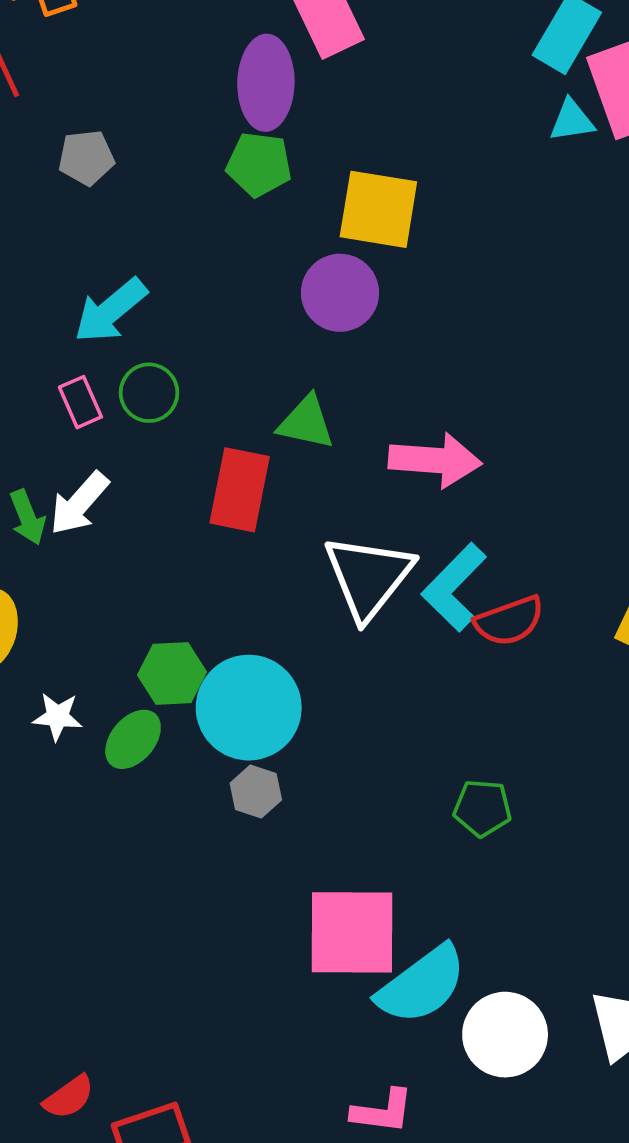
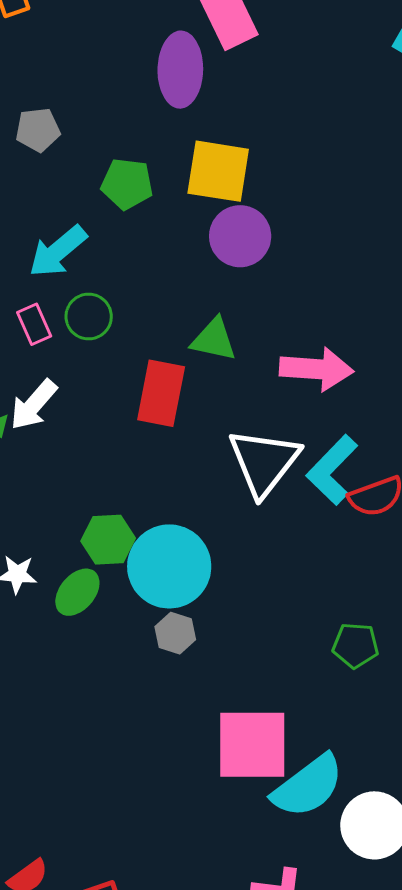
green pentagon: (259, 164) -> (127, 184), moved
yellow square: (378, 209) -> (218, 171), moved

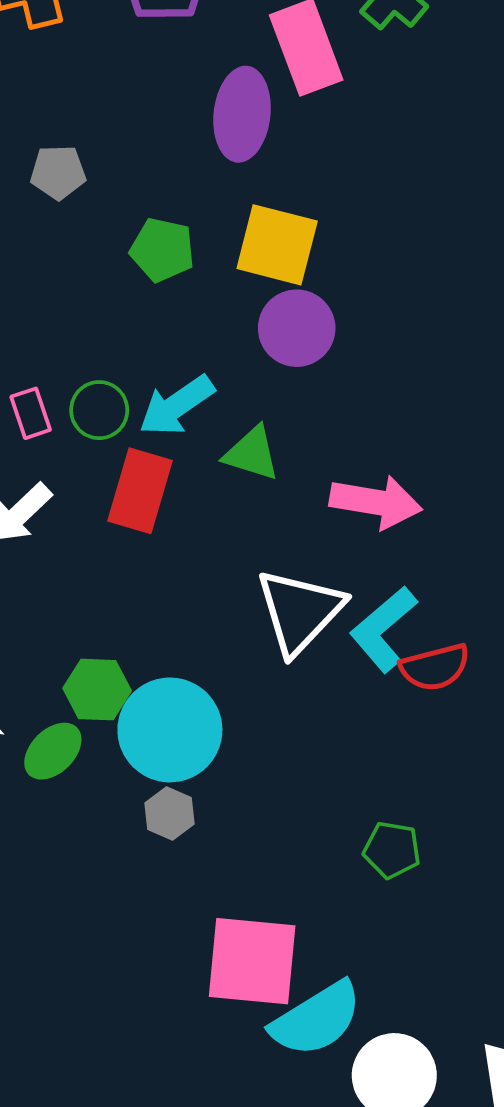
cyan arrow: (58, 251) -> (176, 406), moved
red rectangle: (161, 393) -> (140, 491), moved

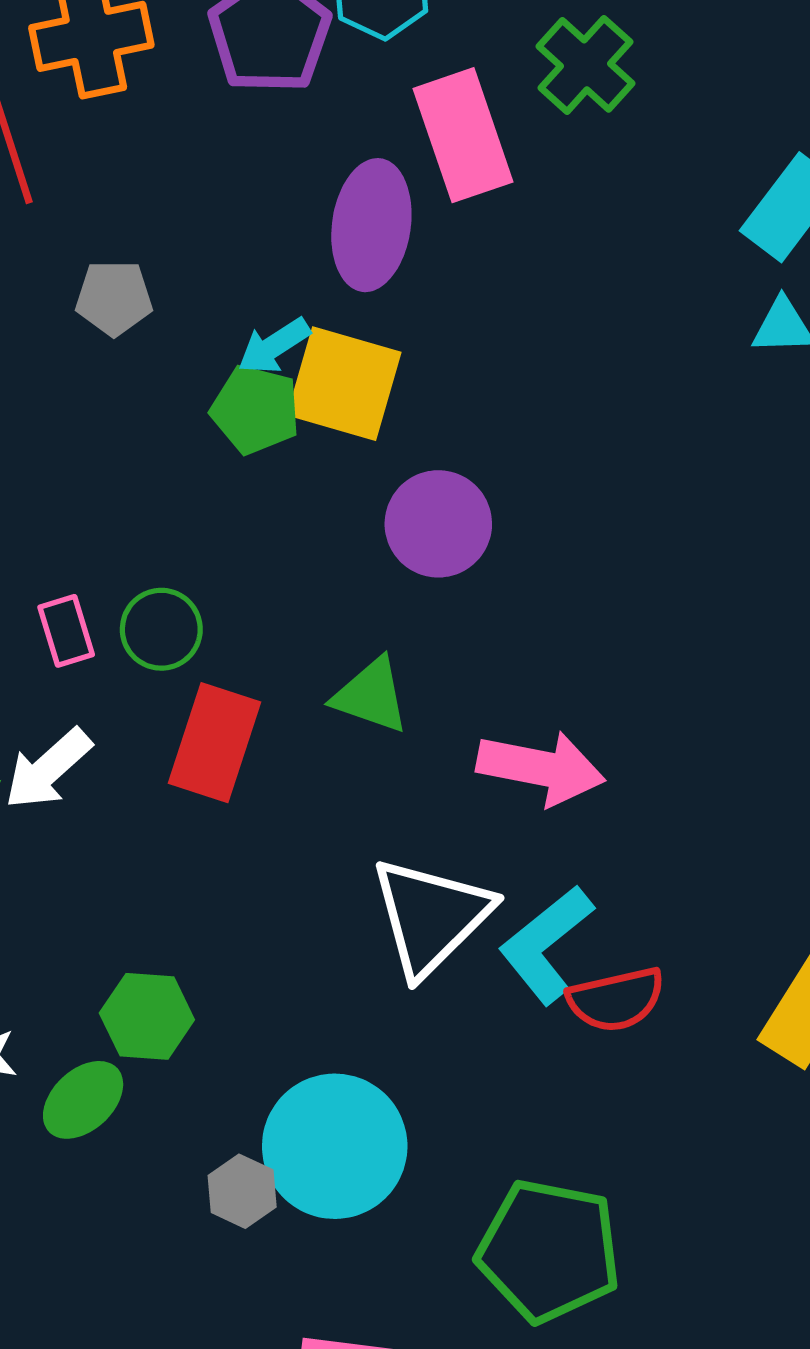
yellow square: (277, 245) -> (344, 384), moved
cyan arrow: (176, 406) -> (274, 346), moved, size x0.7
cyan circle: (170, 730) -> (335, 1146), moved
green pentagon: (392, 850) -> (549, 1251), size x1.8

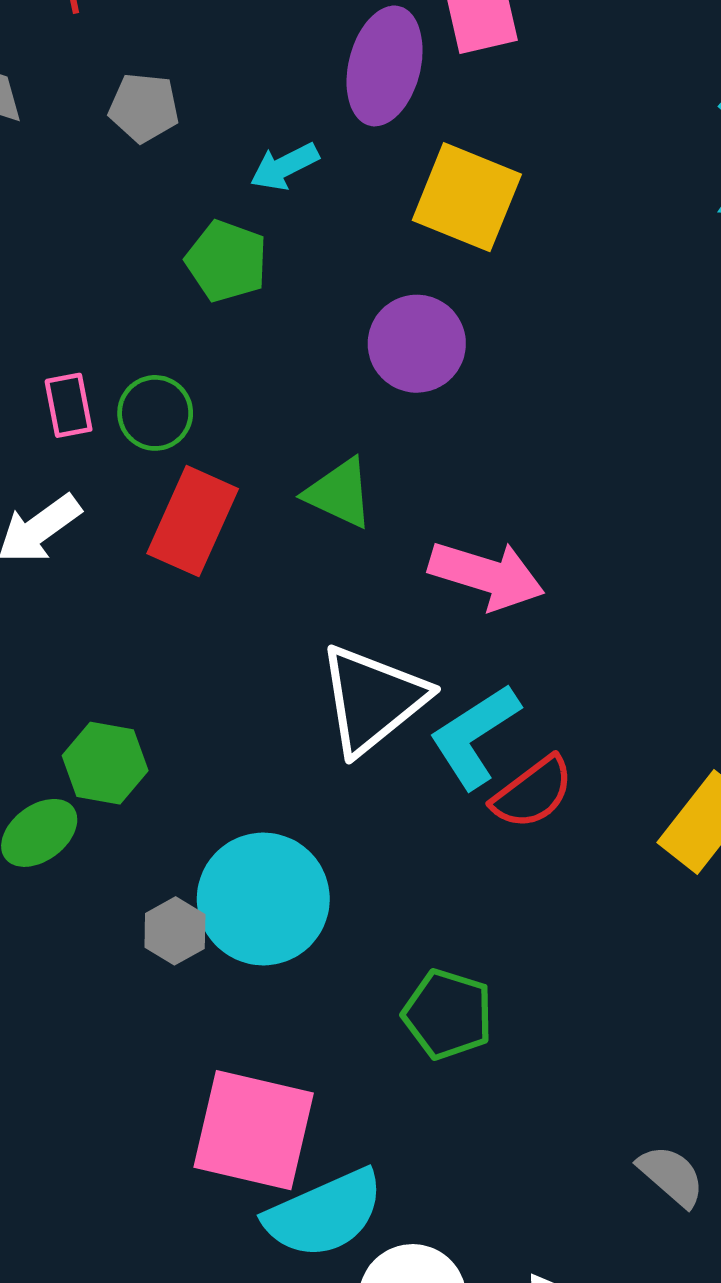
yellow square: (344, 384) -> (467, 197), moved
green pentagon: (255, 410) -> (227, 261), moved
red semicircle: (616, 999) -> (533, 793), turned -30
green pentagon: (549, 1251) -> (448, 1014), size x0.7

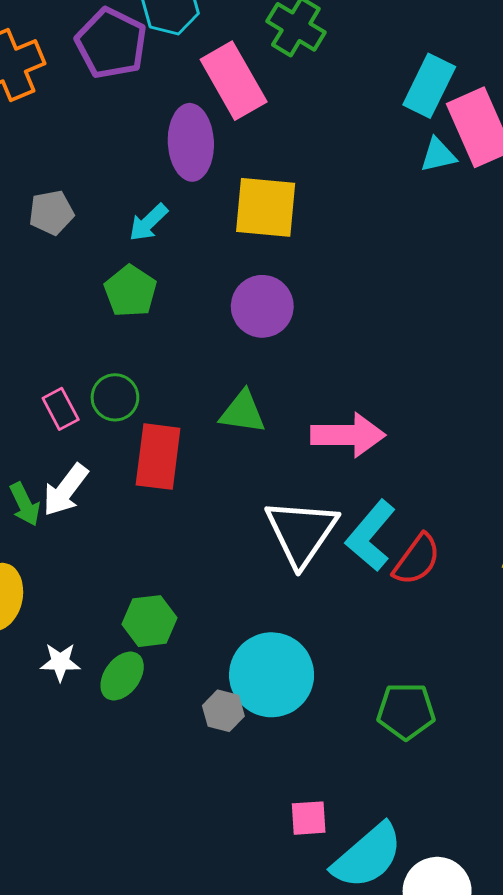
green pentagon: (227, 261) -> (130, 291), turned 30
pink square: (254, 1130) -> (309, 818), size x0.5

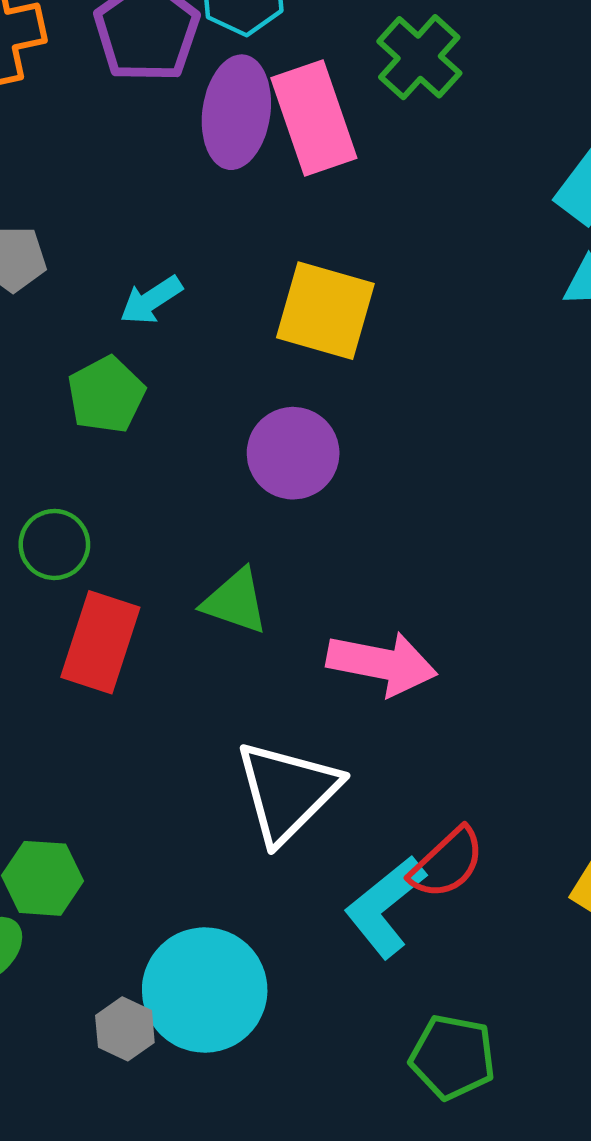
purple ellipse: (191, 142) -> (236, 112), moved
cyan L-shape: (371, 536) -> (385, 907), moved
green pentagon: (406, 711) -> (453, 1057), moved

